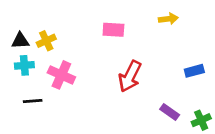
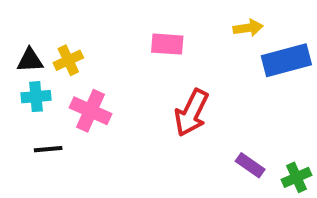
blue rectangle: (194, 71) -> (286, 60), moved, size x1.6

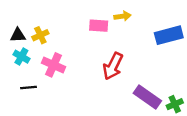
yellow arrow: (248, 28) -> (122, 16), moved
cyan cross: (36, 97) -> (21, 57), turned 35
purple rectangle: (250, 165) -> (147, 97), size x1.6

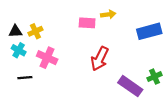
green cross: (175, 104) -> (155, 77), moved

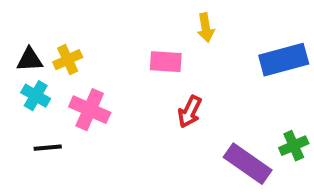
yellow arrow: (108, 14) -> (206, 28), turned 88
pink rectangle: (87, 23) -> (166, 62), moved
red arrow: (100, 59) -> (190, 112), size x0.7

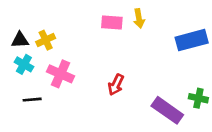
pink rectangle: (166, 62) -> (112, 22), moved
red arrow: (190, 112) -> (116, 85), moved
green cross: (294, 146) -> (198, 98), turned 36

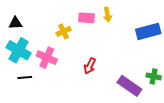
black triangle: (20, 40) -> (15, 23), moved
yellow cross: (46, 40) -> (64, 31), moved
cyan cross: (24, 64) -> (18, 50), size x1.6

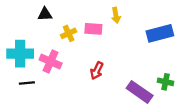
pink rectangle: (87, 18) -> (93, 29), moved
black triangle: (15, 23) -> (45, 14), moved
cyan cross: (18, 50) -> (20, 54), turned -30

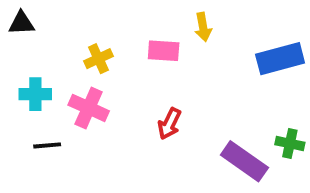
black triangle: (45, 14) -> (21, 23), moved
yellow cross: (69, 33) -> (98, 59), moved
cyan cross: (20, 54) -> (35, 94), size x0.7

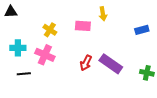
yellow cross: (98, 59) -> (50, 30), turned -32
blue rectangle: (280, 59) -> (142, 30), size x0.6
purple rectangle: (244, 161) -> (111, 64), moved

